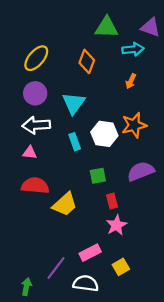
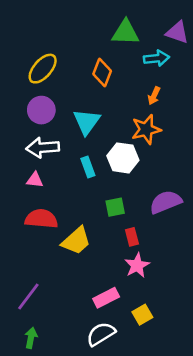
orange star: (134, 125) -> (146, 129), moved
purple line: (56, 268) -> (28, 296), moved
white semicircle: (86, 283) -> (101, 334), turned -40

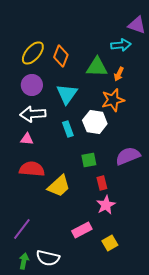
green triangle: (125, 32) -> (97, 67), moved
orange diamond: (102, 72) -> (61, 56), moved
white semicircle: (101, 334) -> (48, 258), moved, turned -135

